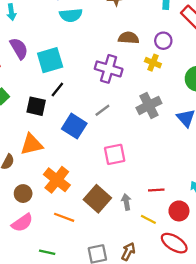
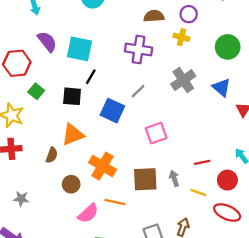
cyan square: (50, 60) -> (79, 49), turned 36
brown square: (97, 199) -> (145, 179), turned -36
pink semicircle: (22, 223) -> (88, 213), moved

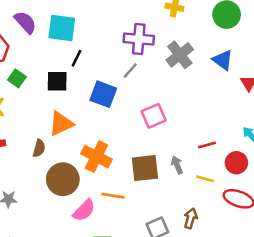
purple cross: (139, 49) -> (139, 39), moved
brown circle: (71, 184) -> (63, 179), size x1.6

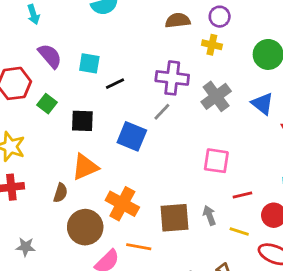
cyan square: (62, 28) -> (89, 63), size x0.7
black line: (77, 58) -> (115, 84), moved, turned 36
green square: (17, 78) -> (47, 104), moved
pink square: (154, 116) -> (216, 161), moved, turned 30

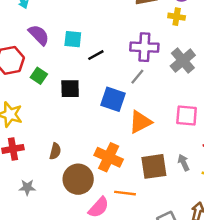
orange triangle: (85, 167) -> (140, 122), moved
gray star: (26, 247) -> (27, 187), moved

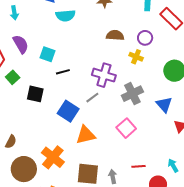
pink square: (187, 115) -> (126, 128), moved, turned 30

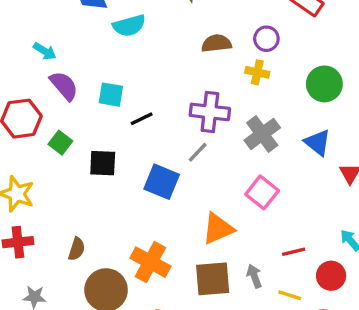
cyan arrow: (14, 13) -> (45, 51), moved, turned -40
orange triangle: (86, 135) -> (218, 229), moved

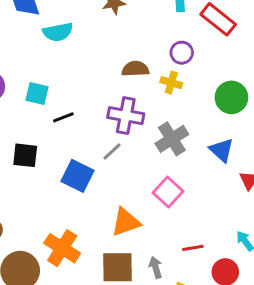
brown semicircle: (216, 43) -> (135, 69), moved

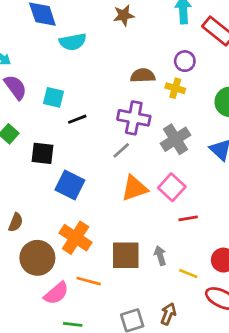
blue square: (77, 176) -> (70, 185), moved
orange triangle: (126, 222) -> (135, 188), moved
red line: (193, 248) -> (188, 218), moved

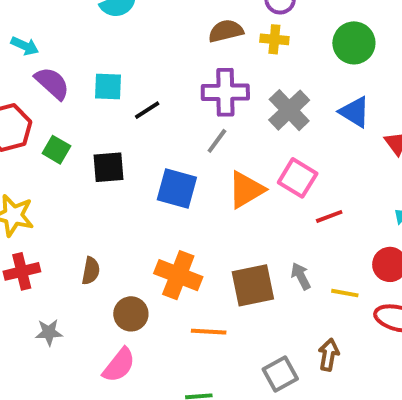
blue square: (70, 185) -> (177, 188), moved
brown circle: (37, 258) -> (131, 314), size x0.7
pink semicircle: (56, 293) -> (119, 365), moved

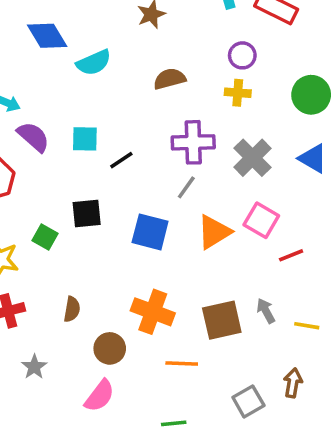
brown semicircle: (226, 31) -> (170, 79), moved
green square: (56, 150) -> (45, 237), moved
gray star: (49, 332) -> (34, 367), turned -30

